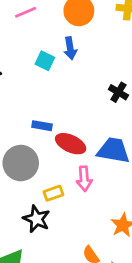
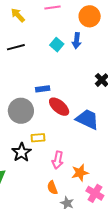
blue rectangle: (42, 126) -> (43, 89), turned -32
pink arrow: (84, 179) -> (58, 160), moved

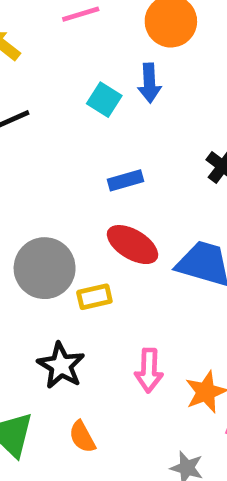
blue rectangle: (43, 89) -> (125, 180), moved
yellow rectangle: (38, 138) -> (94, 297), moved
orange semicircle: (52, 188) -> (82, 437), moved

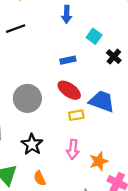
blue arrow: (149, 83) -> (67, 14), moved
cyan square: (104, 100) -> (94, 36), moved
yellow rectangle: (94, 297) -> (76, 115), moved

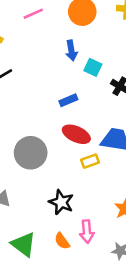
blue arrow: (67, 14) -> (71, 51), moved
black star: (32, 144) -> (61, 202), moved
pink arrow: (73, 149) -> (87, 232), moved

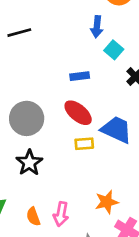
black star: (61, 202) -> (29, 163), moved

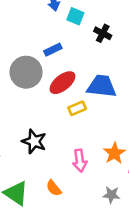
red ellipse: (78, 113) -> (62, 83), turned -60
gray circle: (27, 118) -> (26, 72), moved
pink arrow: (61, 214) -> (80, 160), moved

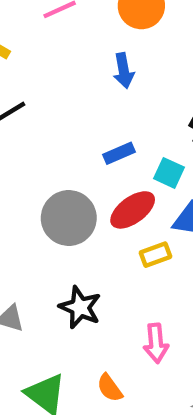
cyan square: (75, 16) -> (169, 173), moved
gray circle: (26, 72) -> (69, 218), moved

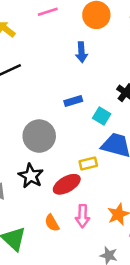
red ellipse: (133, 210) -> (67, 184), moved
black star: (80, 307) -> (31, 176), moved
orange semicircle: (110, 388) -> (52, 223), moved

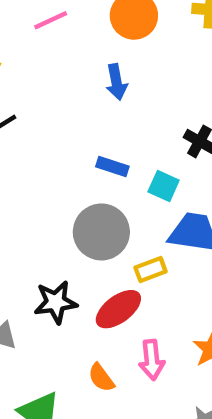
blue rectangle: (73, 101) -> (112, 166), turned 42
gray circle: (39, 136) -> (101, 232), moved
black star: (31, 176) -> (56, 302), turned -30

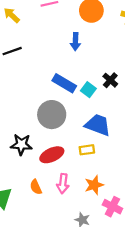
blue rectangle: (112, 166) -> (64, 83), size x1.5
cyan square: (164, 186) -> (88, 90), moved
yellow rectangle: (151, 269) -> (87, 150), moved

